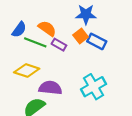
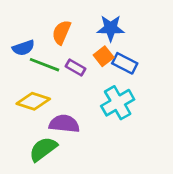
orange semicircle: (47, 28) -> (61, 32), moved, turned -102
blue semicircle: (19, 30) -> (23, 48), turned 35
cyan cross: (94, 87) -> (118, 103), moved

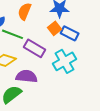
purple rectangle: (75, 68) -> (35, 48), moved, size x1.5

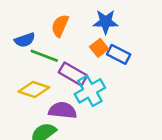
cyan cross: (65, 61) -> (90, 91), moved

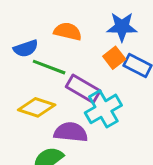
orange semicircle: (60, 26) -> (68, 31), turned 80

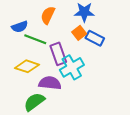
orange semicircle: (68, 31) -> (48, 15), turned -78
purple rectangle: (83, 89) -> (58, 54), turned 40

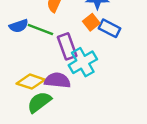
blue semicircle: (20, 27) -> (19, 26), moved
yellow diamond: (27, 66) -> (31, 82), moved

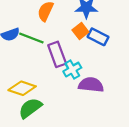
cyan cross: (83, 62) -> (72, 70), size x0.7
purple semicircle: (57, 80) -> (91, 85), moved

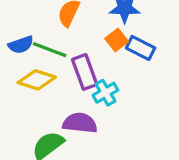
purple semicircle: (91, 85) -> (80, 123), moved
yellow diamond: (22, 88) -> (37, 80), moved

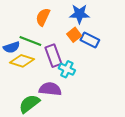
blue semicircle: (21, 45) -> (12, 47), moved
cyan cross: (105, 93) -> (67, 69), turned -35

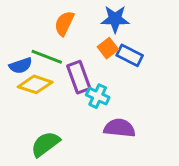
purple semicircle: (50, 89) -> (119, 128), moved

